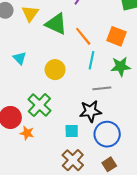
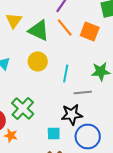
orange line: (83, 36) -> (65, 28), moved
orange square: (116, 36) -> (90, 32), moved
cyan line: (91, 60) -> (66, 74), moved
yellow circle: (55, 70) -> (38, 62), moved

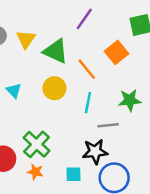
orange line: (65, 28) -> (87, 69), moved
orange square: (90, 32) -> (117, 52), turned 30
orange star: (11, 136) -> (35, 172), moved

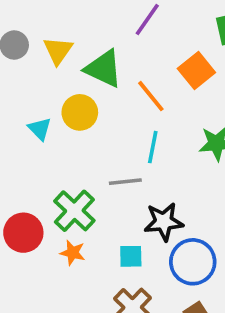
yellow circle: (54, 88) -> (80, 112), moved
gray line: (108, 125) -> (125, 182), moved

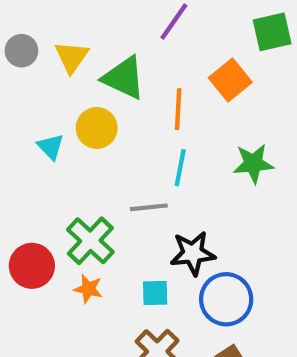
orange line: (151, 96) -> (178, 109), turned 42

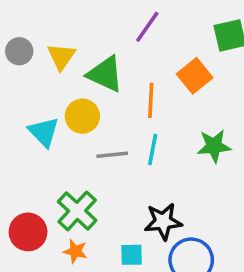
cyan triangle: (51, 147) -> (44, 132), size x1.4
gray line: (149, 207) -> (112, 155), moved

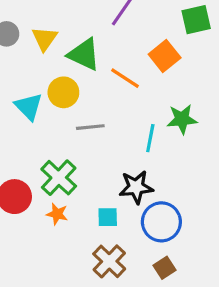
orange line: (151, 100) -> (125, 78), turned -60
cyan line: (153, 149) -> (150, 138), moved

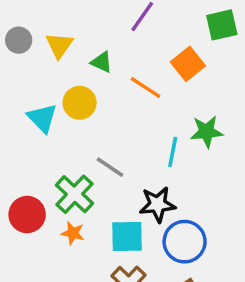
green triangle: (84, 54) -> (102, 62), size x0.6
gray line: (90, 127) -> (110, 167), moved, turned 40
cyan square: (108, 217) -> (127, 237), size x1.5

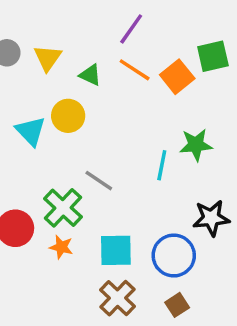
green square: (222, 25) -> (213, 56), moved
orange line: (146, 88) -> (135, 70), moved
black star: (157, 204) -> (211, 218), moved

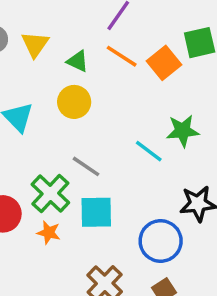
yellow circle: (68, 116) -> (74, 102), moved
cyan line: (162, 165) -> (149, 151), turned -64
cyan square: (116, 250) -> (96, 212), moved

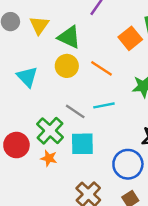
orange line: (122, 56) -> (102, 68), moved
green triangle: (78, 61) -> (69, 37), size x1.5
cyan line: (149, 151) -> (104, 105), moved, turned -48

